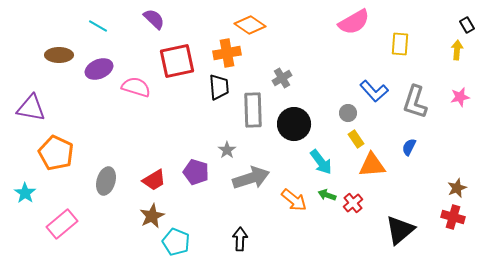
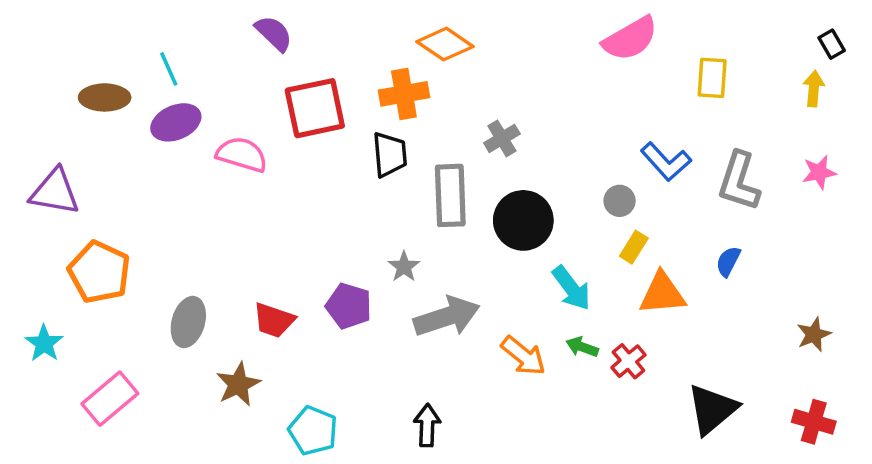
cyan line: (98, 26) -> (169, 69), moved, turned 36
yellow rectangle: (356, 139) -> (634, 247), turned 66
red trapezoid: (154, 180) -> (274, 320), turned 50
brown star: (152, 216) -> (238, 384), moved
red cross: (453, 217) -> (814, 422), moved

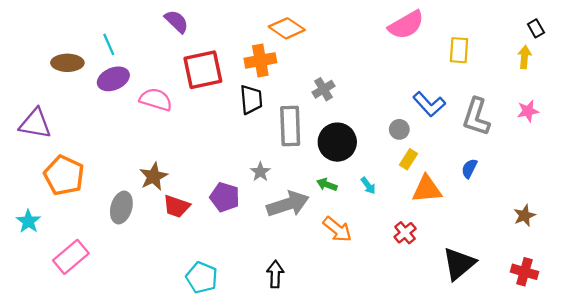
cyan arrow: (571, 288) -> (368, 186), size x0.6
green arrow: (582, 347) -> (327, 185), moved
brown star: (238, 384) -> (154, 176), moved

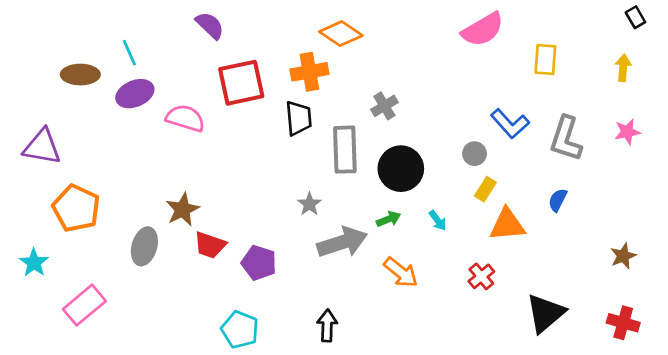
black rectangle: (536, 28) -> (635, 17), moved
green arrow: (327, 185) -> (389, 219), turned 138
purple pentagon: (225, 197) -> (259, 263), moved

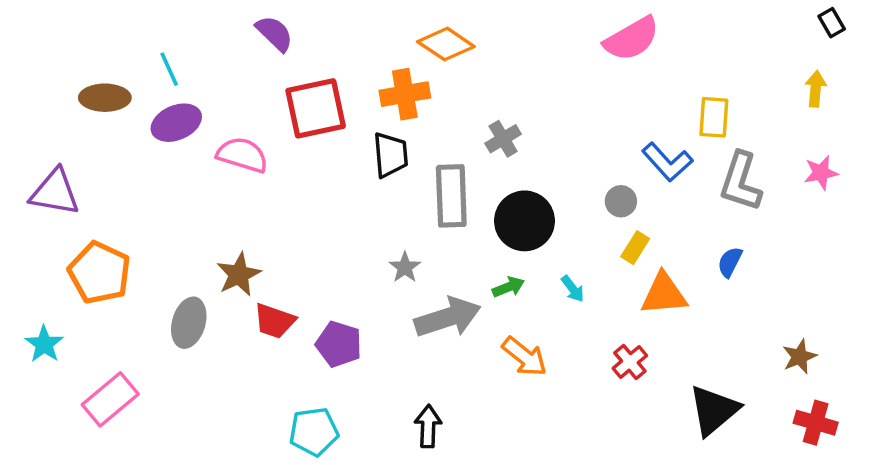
yellow rectangle: (545, 60) -> (714, 117), moved
brown star: (623, 256) -> (800, 357), moved
cyan pentagon: (240, 330) -> (314, 432), turned -30

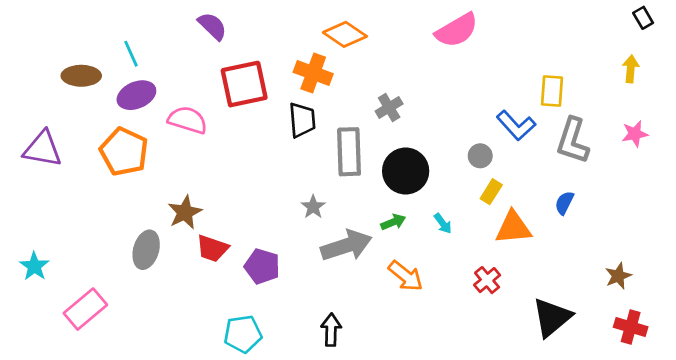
pink semicircle: (632, 39) -> (457, 30), moved
orange cross: (405, 94) -> (313, 73), turned 30
orange pentagon: (99, 273) -> (124, 152), moved

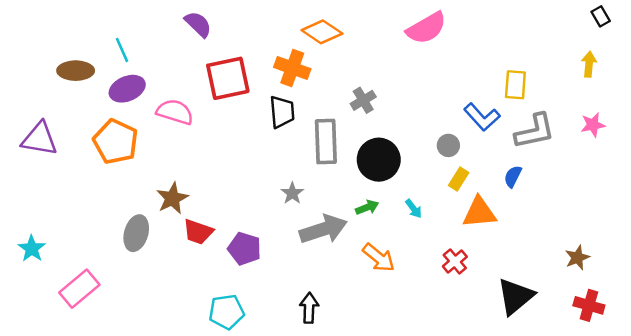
gray L-shape: (573, 141) -> (535, 131), turned -120
blue semicircle: (564, 203) -> (513, 176), moved

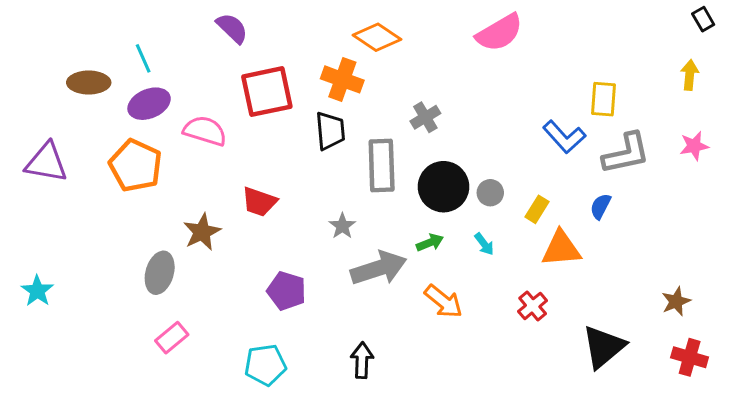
gray circle: (448, 145) -> (490, 193), moved
red trapezoid: (198, 232) -> (259, 202), moved
pink rectangle: (79, 289) -> (172, 338), moved, size x0.7

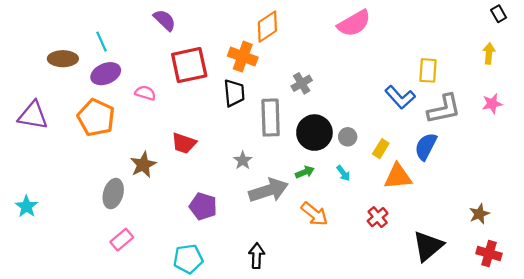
orange diamond: (377, 37) -> (267, 27), turned -68
pink semicircle: (205, 131) -> (145, 93), size x0.7
blue semicircle: (600, 206) -> (426, 146), size x1.5

